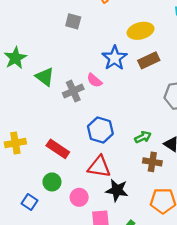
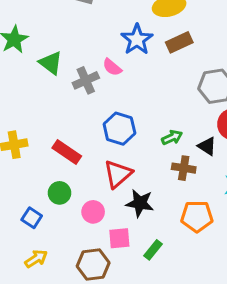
red triangle: (99, 167) -> (118, 174), turned -50

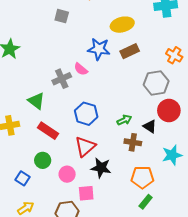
blue star: (137, 39) -> (99, 49), turned -30
green triangle: (51, 63) -> (36, 101), moved
green rectangle: (153, 250) -> (146, 202), moved

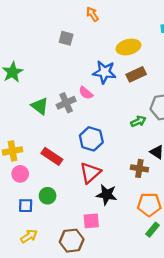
green triangle: (36, 101) -> (40, 106), moved
green arrow: (124, 120) -> (138, 121), moved
green circle: (43, 160) -> (48, 196), moved
pink circle: (67, 174) -> (20, 174), moved
blue square: (22, 178) -> (26, 206), turned -32

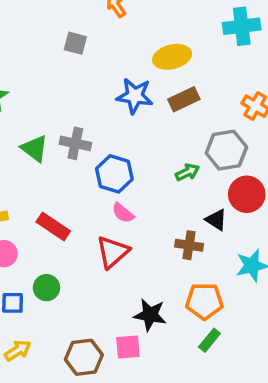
pink semicircle: (86, 93) -> (123, 213), moved
gray cross: (66, 103) -> (75, 143), turned 36
blue hexagon: (91, 139) -> (114, 174), moved
black star: (107, 195) -> (150, 315), moved
pink square: (91, 221) -> (128, 347), moved

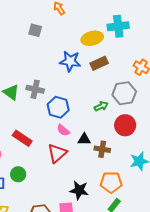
cyan cross: (242, 26) -> (118, 26), moved
red circle: (247, 194) -> (125, 125), moved
black triangle: (216, 220) -> (84, 139), moved, turned -32

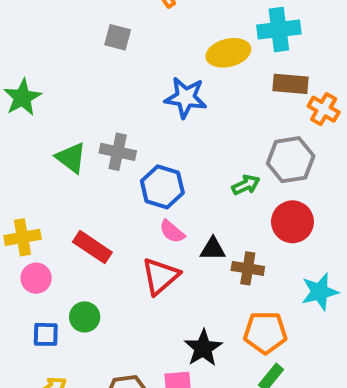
brown rectangle: (99, 63) -> (291, 84), moved, turned 30
black star: (79, 190) -> (203, 348), turned 30

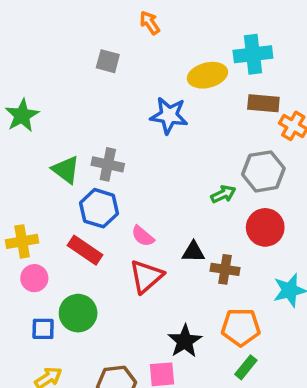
blue hexagon: (162, 187) -> (99, 208), moved
pink semicircle: (172, 232) -> (143, 236), moved
green circle: (85, 317) -> (78, 313), size x1.4

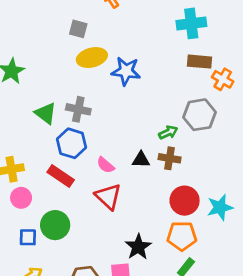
yellow ellipse: (207, 75) -> (92, 58), moved
red circle: (265, 227) -> (185, 201), moved
black triangle: (193, 252) -> (141, 160), moved
brown cross: (225, 269) -> (170, 158), moved
red triangle: (146, 276) -> (108, 196), turned -36

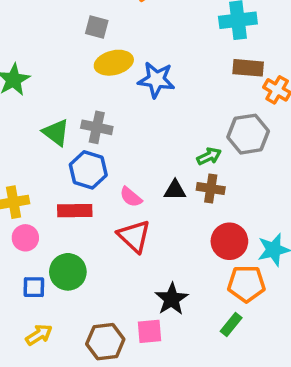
red rectangle: (61, 176) -> (75, 211), turned -35
orange pentagon: (182, 236) -> (246, 284), moved

